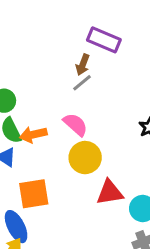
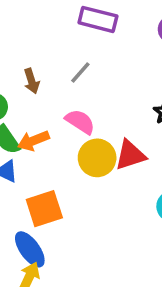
brown arrow: (83, 65) -> (32, 81), moved, turned -30
red triangle: (110, 192) -> (130, 155), moved

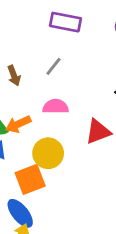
pink semicircle: (80, 122) -> (56, 106), turned -30
yellow circle: (97, 158) -> (48, 153), moved

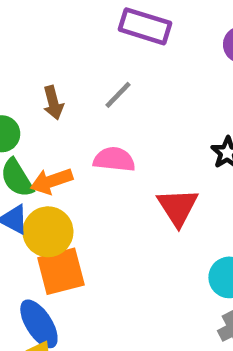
red triangle: (98, 132) -> (178, 207), turned -48
yellow circle: (48, 153) -> (48, 232), moved

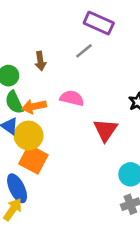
gray line: (118, 95) -> (84, 51), moved
orange square: (61, 271) -> (33, 159), turned 36

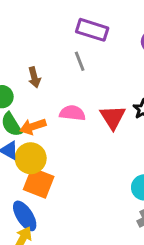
gray line: (84, 51) -> (80, 61), turned -66
red triangle: (105, 130) -> (113, 117), moved

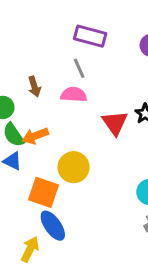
pink semicircle: (72, 113) -> (74, 95), moved
yellow circle: (31, 158) -> (74, 167), moved
blue ellipse: (25, 216) -> (53, 226), moved

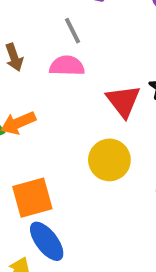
yellow circle: (74, 167) -> (109, 160), moved
orange square: (43, 192) -> (32, 198), turned -32

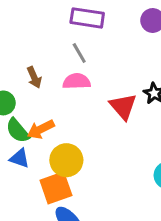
yellow circle: (109, 160) -> (66, 160), moved

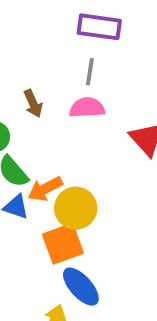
gray line: (79, 53) -> (90, 72), turned 40
orange arrow: (41, 129) -> (45, 189), moved

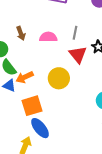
gray line: (90, 72) -> (75, 33), moved
yellow circle: (76, 208) -> (59, 78), moved

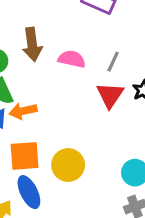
brown arrow: (21, 33) -> (32, 44), size x1.5
yellow circle: (59, 78) -> (68, 165), moved

